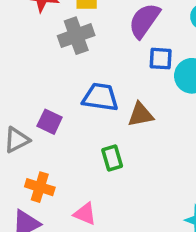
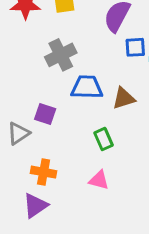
gray cross: (76, 36) -> (61, 55), moved
pink triangle: (85, 214) -> (99, 180), moved

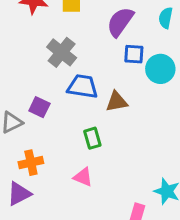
gray cross: (61, 55) -> (62, 52), turned -32
orange cross: (44, 172) -> (31, 163), turned -30

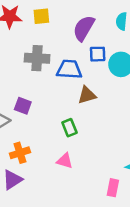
gray cross: (62, 52) -> (37, 58), turned -30
blue trapezoid: (83, 86) -> (69, 69), moved

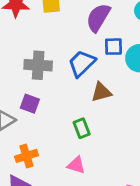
gray cross: (37, 58) -> (38, 65), moved
blue trapezoid: (69, 69) -> (82, 63), turned -48

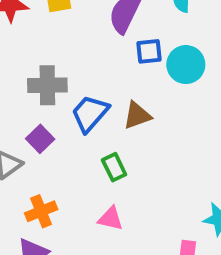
blue trapezoid: (82, 63) -> (90, 113), moved
purple square: (30, 104) -> (40, 139), turned 30

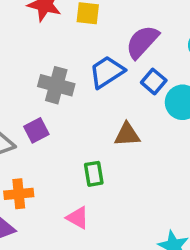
blue square: (149, 51) -> (154, 81), turned 30
blue trapezoid: (90, 113) -> (107, 72), moved

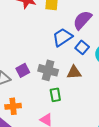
blue square: (154, 81) -> (82, 47), moved
gray cross: (56, 85) -> (48, 70), moved

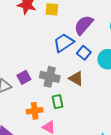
brown triangle: (74, 72) -> (76, 78), turned 35
orange cross: (13, 106) -> (35, 111), moved

